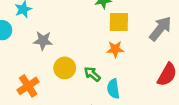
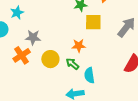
orange star: (115, 49) -> (79, 46), moved
orange cross: (28, 86) -> (22, 55), moved

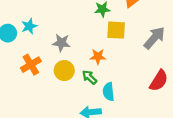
cyan star: (17, 13) -> (29, 26), moved
gray star: (33, 37) -> (61, 43), moved

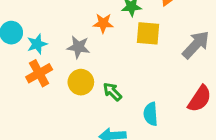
cyan star: (29, 26) -> (37, 44), moved
orange star: (98, 57) -> (103, 23), moved
cyan semicircle: (108, 92) -> (151, 114), moved

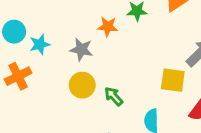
yellow square: (148, 33) -> (173, 80), moved
orange cross: (39, 73) -> (18, 76), moved

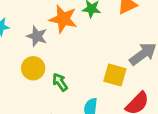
orange star: (108, 27) -> (63, 19), size x1.5

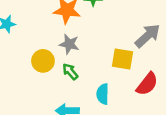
gray star: (37, 36) -> (69, 44), moved

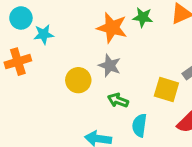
green arrow: (70, 72) -> (118, 100), moved, turned -36

